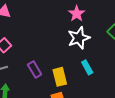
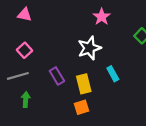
white star: (79, 38) -> (89, 48), moved

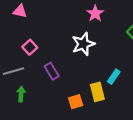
pink square: (25, 50) -> (30, 47), moved
cyan rectangle: (113, 74) -> (114, 77), moved, turned 64
yellow rectangle: (84, 84) -> (97, 92), moved

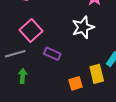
pink square: (30, 47) -> (31, 30), size x1.5
purple rectangle: (52, 71) -> (52, 54), turned -35

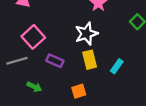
yellow rectangle: (97, 74) -> (90, 60), moved
green arrow: (23, 76) -> (34, 87), moved, turned 112

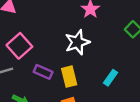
yellow rectangle: (90, 60) -> (69, 77), moved

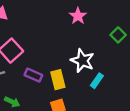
white star: (77, 42) -> (82, 61), moved, turned -30

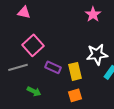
white star: (82, 61) -> (97, 54), turned -30

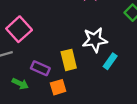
purple rectangle: (53, 67) -> (40, 68), moved
orange square: (75, 95) -> (58, 87), moved

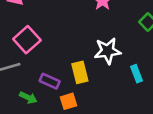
cyan rectangle: (110, 61) -> (137, 74), moved, turned -56

